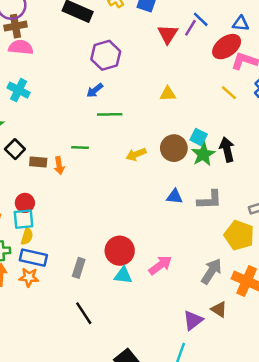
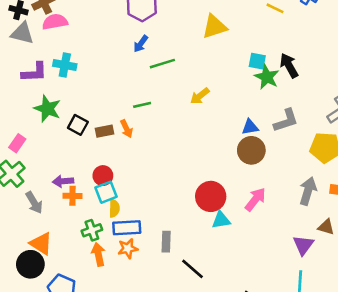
yellow triangle: (168, 94) -> (214, 27), size x1.5
brown circle: (174, 148) -> (251, 150), moved
gray rectangle: (79, 268) -> (166, 242), moved

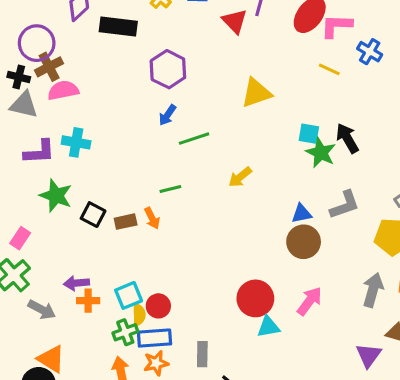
red circle: (103, 176) -> (158, 306), moved
gray arrow: (34, 203) -> (42, 310), turned -30
green cross: (92, 230) -> (125, 332), moved

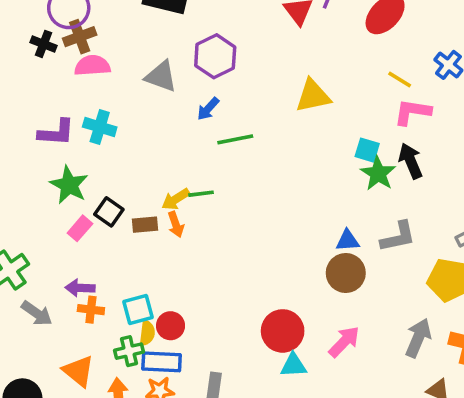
pink L-shape: (336, 26) -> (412, 112), moved
gray triangle: (24, 105) -> (161, 76), moved
yellow arrow: (240, 177) -> (176, 199), moved
pink rectangle: (20, 238) -> (80, 228), moved
orange triangle: (51, 359) -> (78, 371), moved

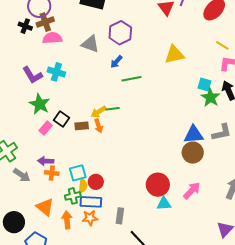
purple L-shape: (56, 133) -> (32, 75), turned 55
blue triangle: (347, 240) -> (194, 135), size x1.5

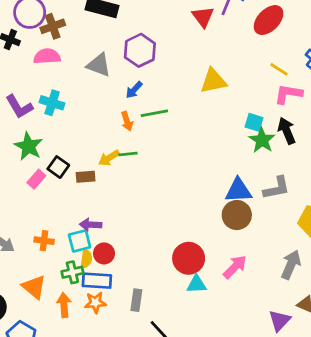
brown cross: (45, 22) -> (53, 26), moved
orange arrow: (99, 126) -> (127, 121), moved
purple arrow: (46, 161) -> (91, 225), moved

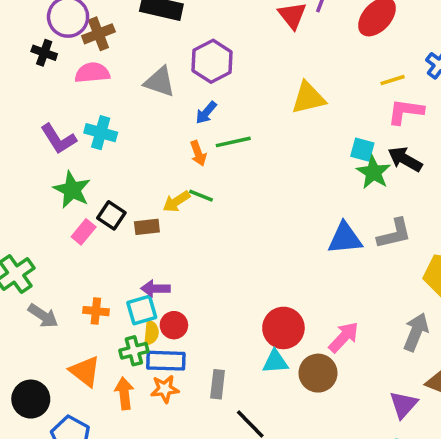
yellow line: (279, 69) -> (393, 80), turned -48
black arrow: (287, 131) -> (405, 159), turned -36
green line: (128, 154) -> (201, 196), turned 30
brown circle: (237, 215) -> (318, 373), moved
cyan triangle: (197, 284) -> (275, 362), moved

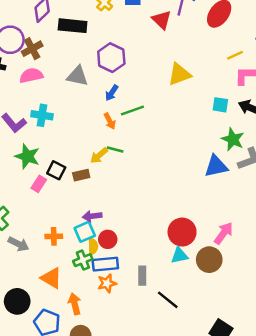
green star: (373, 172) -> (233, 139), moved
orange arrow: (124, 393) -> (75, 304), moved

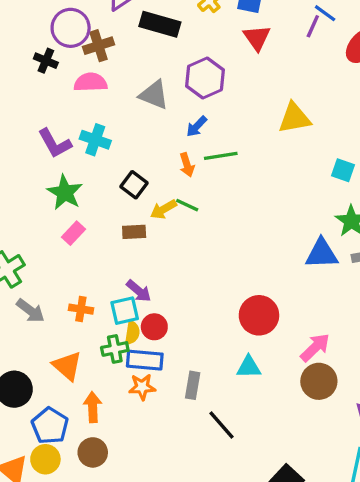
red triangle: (162, 20) -> (257, 38), moved
black square: (56, 170) -> (134, 185), moved
purple arrow: (92, 216) -> (139, 291), turned -144
red circle: (182, 232) -> (259, 315), moved
brown circle: (209, 260) -> (319, 381), moved

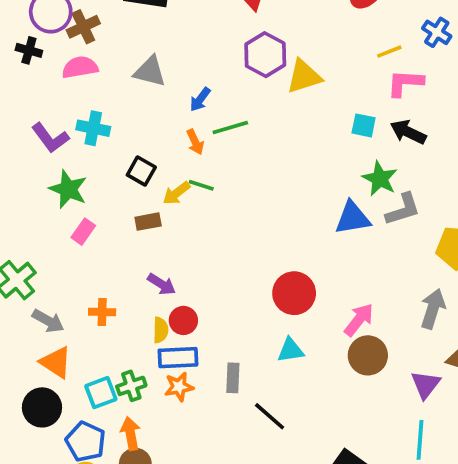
purple hexagon: (205, 78) -> (265, 55), moved
cyan square: (125, 311) -> (101, 393), moved
green cross: (115, 349) -> (131, 386), moved
orange triangle: (67, 366) -> (56, 362), moved
orange arrow: (93, 407) -> (130, 434), moved

